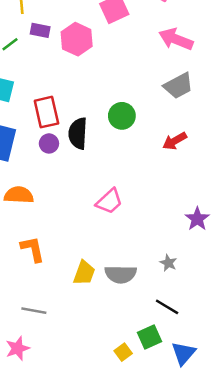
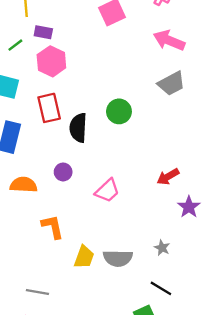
pink hexagon: (77, 39) -> (51, 61), moved
red arrow: (175, 141) -> (168, 177), moved
purple circle: (49, 143) -> (63, 172), moved
orange L-shape: (33, 249) -> (53, 227), moved

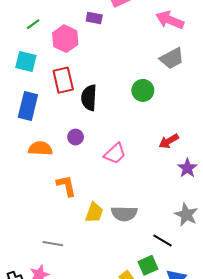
purple rectangle: (43, 32) -> (94, 18), moved
green circle: (119, 111) -> (143, 90), moved
gray star: (162, 248) -> (186, 215), moved, size x1.6

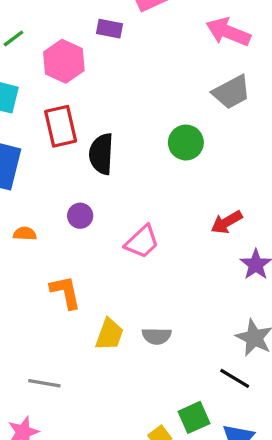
orange semicircle: (40, 148) -> (25, 234), size x0.6
gray semicircle: (124, 214) -> (157, 336), size x0.7
black line: (163, 241) -> (235, 378), moved

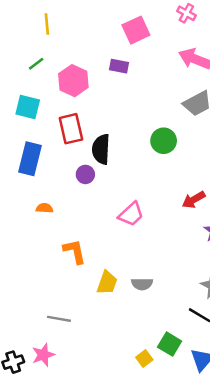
purple rectangle: (109, 29) -> (119, 66), moved
purple circle: (80, 216) -> (85, 174), moved
green square: (194, 417) -> (170, 344), turned -35

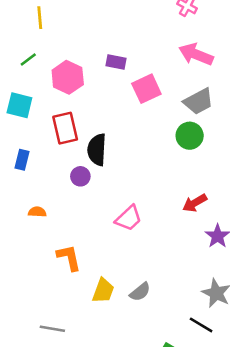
pink square: (136, 30) -> (146, 89), moved
green circle: (164, 141) -> (190, 136), moved
blue rectangle: (30, 159) -> (22, 160), size x0.6
gray semicircle: (142, 284) -> (140, 292), turned -40

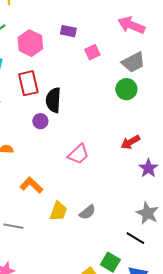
pink square: (146, 89) -> (92, 52), size x0.7
orange L-shape: (69, 258) -> (31, 185), turned -35
gray line: (52, 329) -> (13, 226), moved

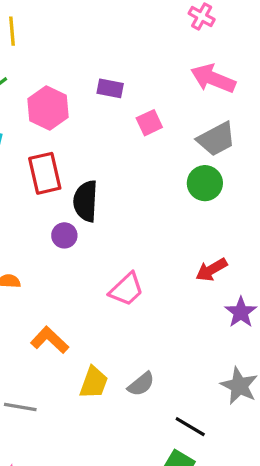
black line: (135, 238) -> (190, 427), moved

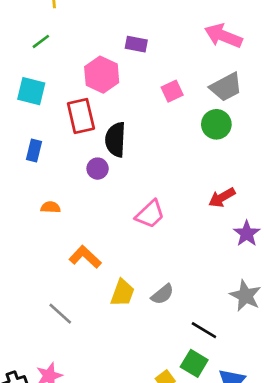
pink hexagon: (48, 108) -> (102, 75), moved
pink square: (149, 123) -> (172, 91), moved
gray line: (20, 407) -> (60, 314), turned 32

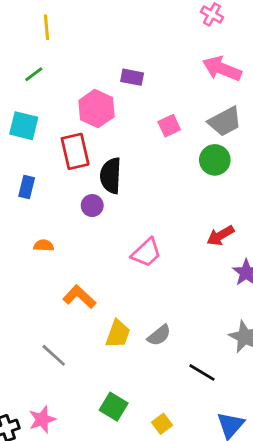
green square: (194, 363) -> (114, 407), moved

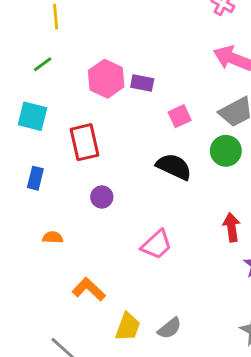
purple rectangle: (132, 77) -> (142, 83), moved
pink hexagon: (96, 109) -> (106, 79), moved
black semicircle: (111, 176) -> (174, 167), moved, turned 112
red arrow: (221, 235) -> (232, 227), turned 112

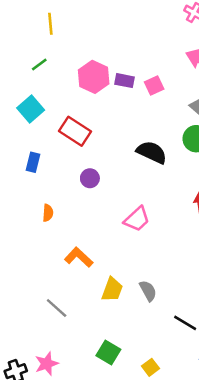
cyan square: (33, 116) -> (31, 109), turned 35
pink square: (180, 116) -> (154, 86), moved
red rectangle: (84, 142) -> (75, 131), turned -44
orange semicircle: (53, 237) -> (48, 213), turned 91
gray semicircle: (170, 328) -> (148, 291), turned -80

